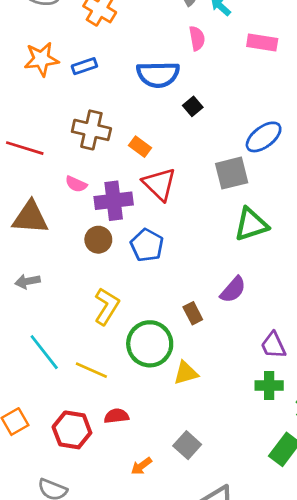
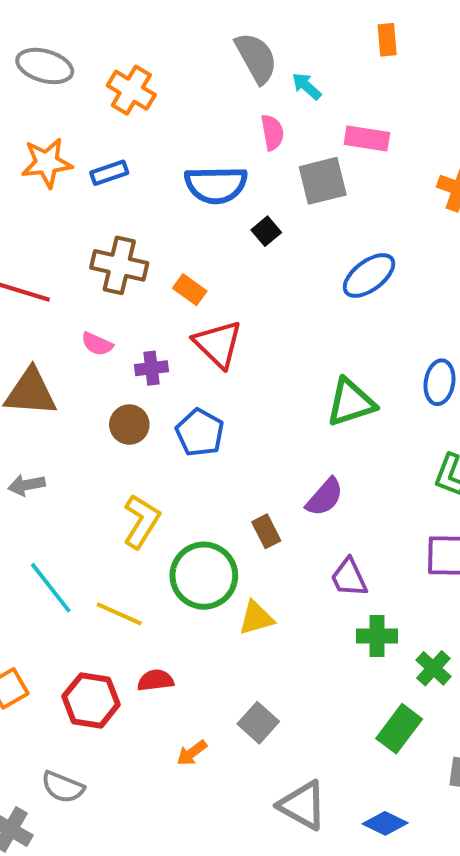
gray square: (232, 173) -> (323, 181), moved
purple cross: (114, 201) -> (151, 368), size x0.6
purple trapezoid: (273, 345) -> (349, 578), moved

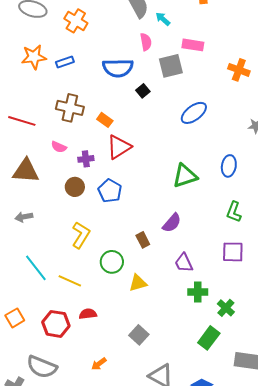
red triangle: (218, 344) -> (119, 147), turned 44
green circle: (204, 576) -> (112, 262), size x0.7
orange arrow: (192, 753) -> (99, 364), moved
gray semicircle: (63, 787) -> (42, 367), size x1.4

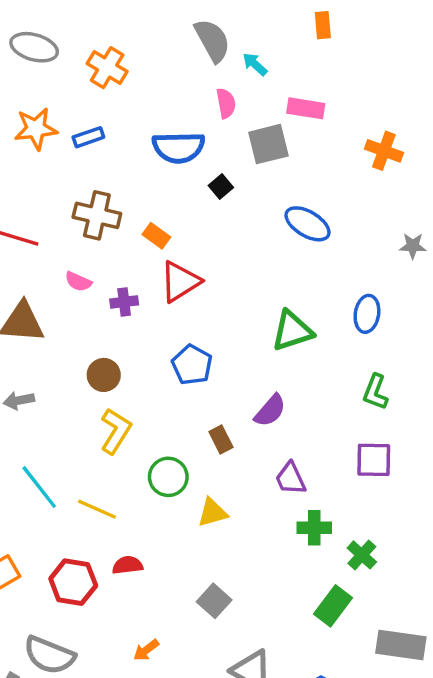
blue ellipse: (194, 113) -> (308, 224), turned 68
brown circle: (75, 187) -> (104, 375), moved
blue pentagon: (110, 191) -> (192, 365), moved

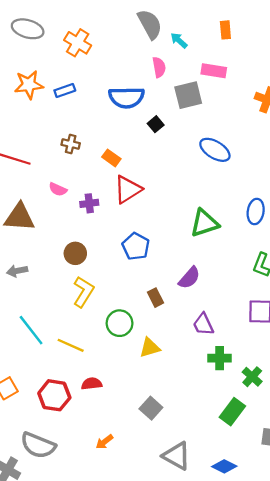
orange rectangle: (323, 25) -> (225, 30), moved
brown cross: (97, 215) -> (71, 144), size x0.6

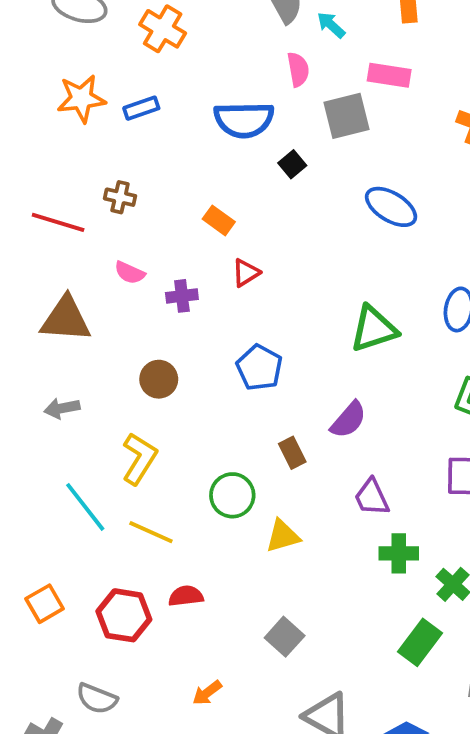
brown cross: (71, 144) -> (120, 197), moved
red triangle: (128, 189) -> (246, 273), size x0.6
yellow L-shape: (83, 292) -> (139, 459), moved
gray semicircle: (38, 445) -> (97, 699), size x0.7

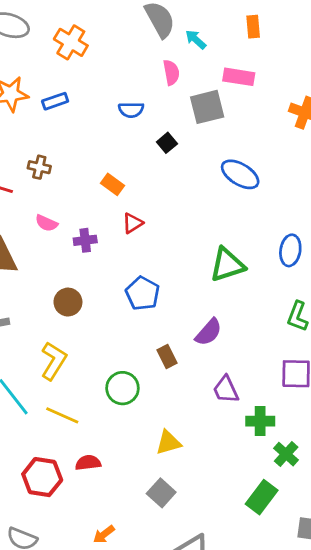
blue semicircle: (244, 120) -> (131, 110), size x0.6
yellow triangle: (283, 536) -> (168, 443), moved
green cross: (399, 553) -> (260, 421), moved

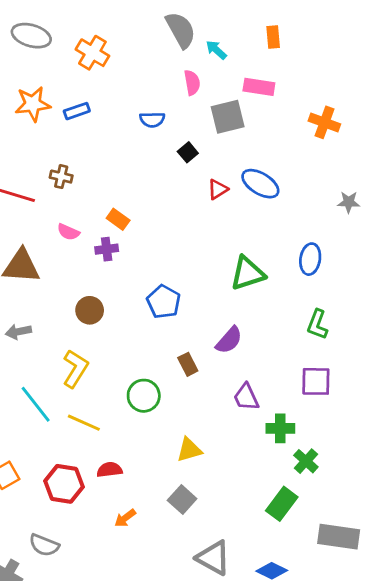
orange rectangle: (112, 184) -> (118, 219), moved
red triangle: (133, 223) -> (218, 189), moved
orange arrow: (104, 534) -> (125, 518), moved

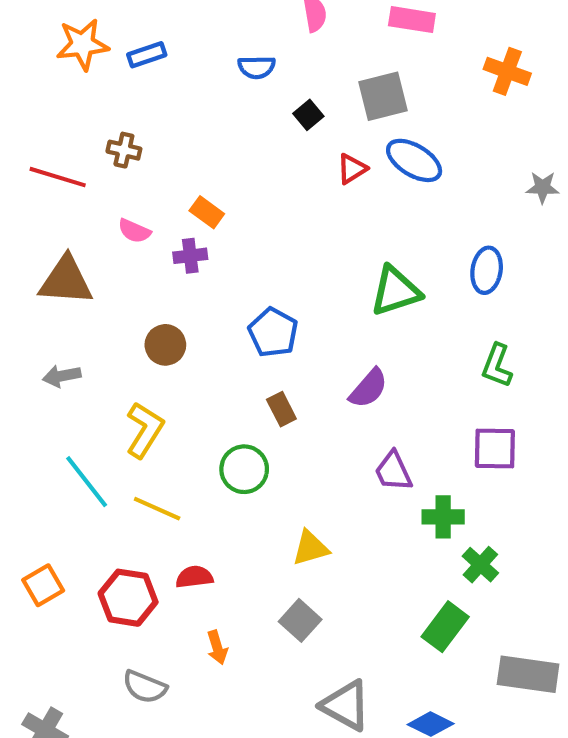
gray square: (228, 117) -> (383, 96), moved
brown rectangle: (188, 364) -> (281, 409), moved
orange arrow: (125, 518) -> (217, 647), turned -70
gray semicircle: (44, 545) -> (145, 687), moved

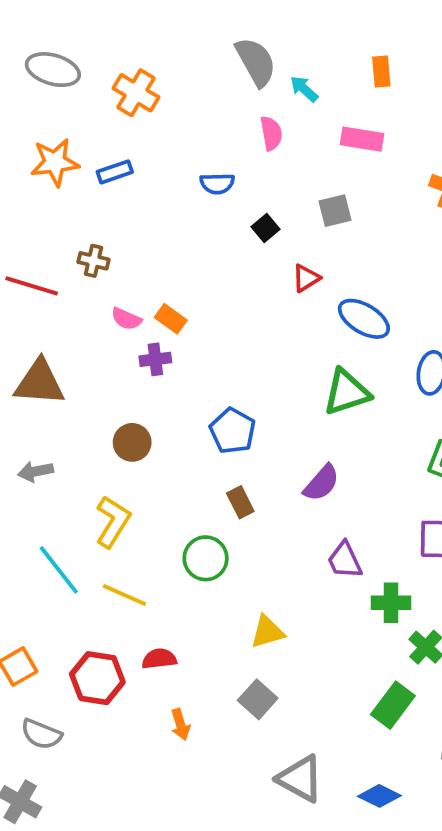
gray square: (383, 96) -> (335, 211), size x0.7
blue ellipse: (414, 160) -> (364, 319), moved
pink semicircle: (134, 231) -> (126, 319), moved
gray semicircle: (145, 687) -> (41, 734), moved

